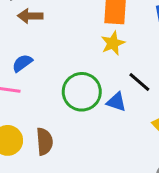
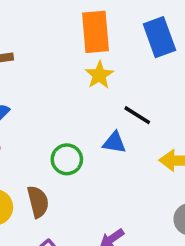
green circle: (82, 92) -> (67, 159), moved, size x0.7

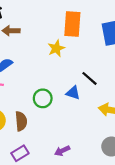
yellow star: (99, 75) -> (56, 48), moved

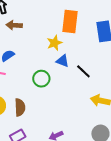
blue triangle: (73, 93) -> (62, 61), moved
green circle: (43, 98) -> (41, 79), moved

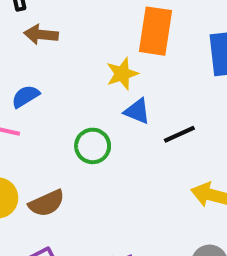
black line: (83, 71) -> (179, 134), turned -70
brown semicircle: (20, 107) -> (47, 203), turned 66

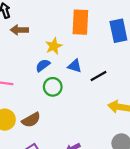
yellow star: (122, 74) -> (54, 46), moved
blue semicircle: (25, 96) -> (43, 65), moved

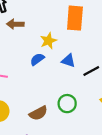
green circle: (53, 87) -> (67, 104), moved
brown semicircle: (31, 120) -> (38, 113), moved

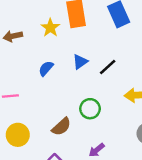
yellow star: (48, 41) -> (50, 28), moved
blue triangle: (68, 61) -> (80, 62), turned -40

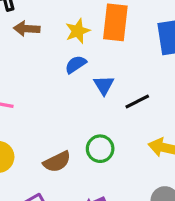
blue triangle: (80, 62) -> (104, 85), turned -42
blue semicircle: (46, 68) -> (76, 64), moved

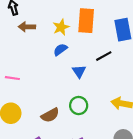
blue triangle: (104, 85) -> (79, 71), moved
black line: (137, 102) -> (104, 56), moved

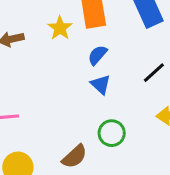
blue semicircle: (60, 50) -> (97, 55), moved
black line: (104, 56) -> (154, 73), moved

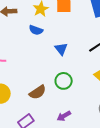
blue semicircle: (97, 55) -> (36, 30), moved, turned -120

